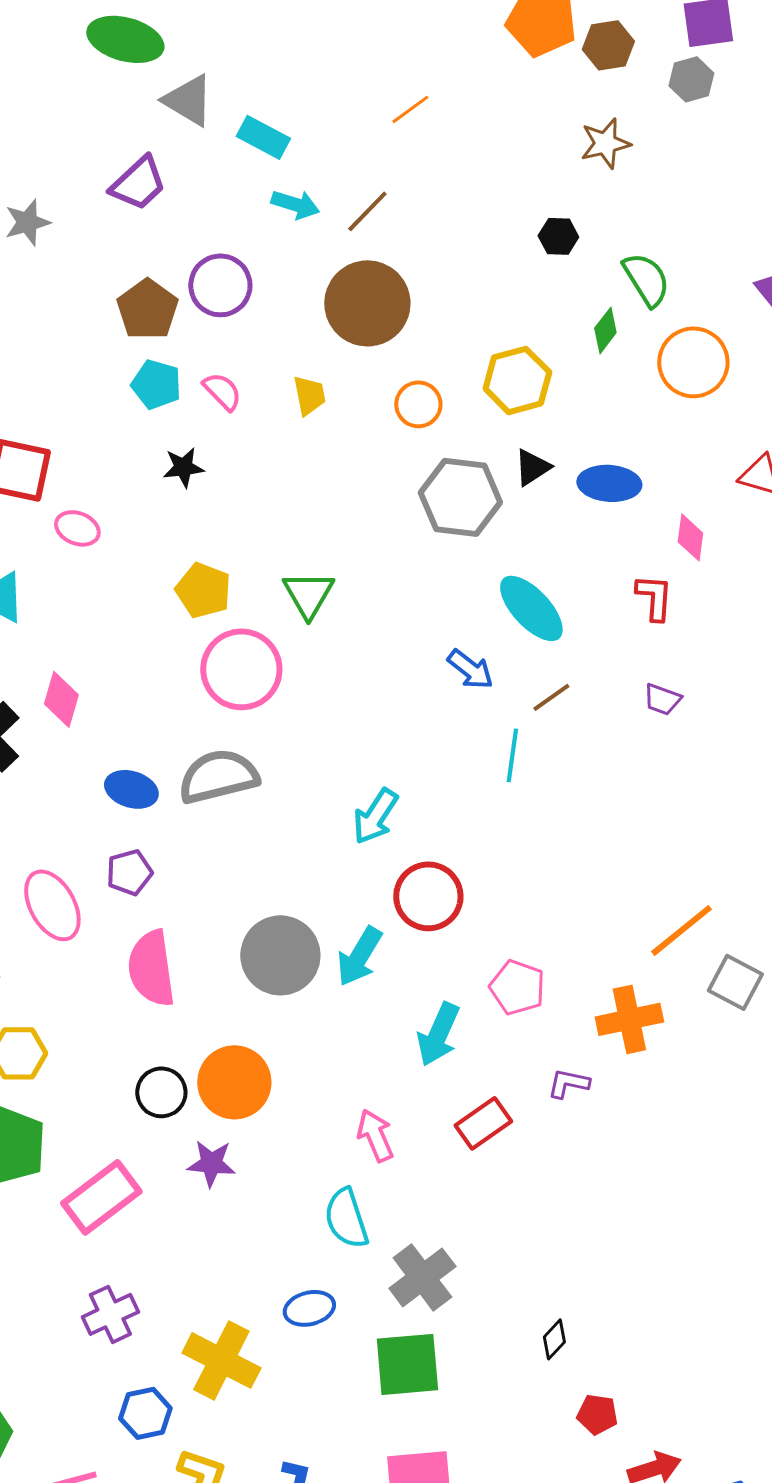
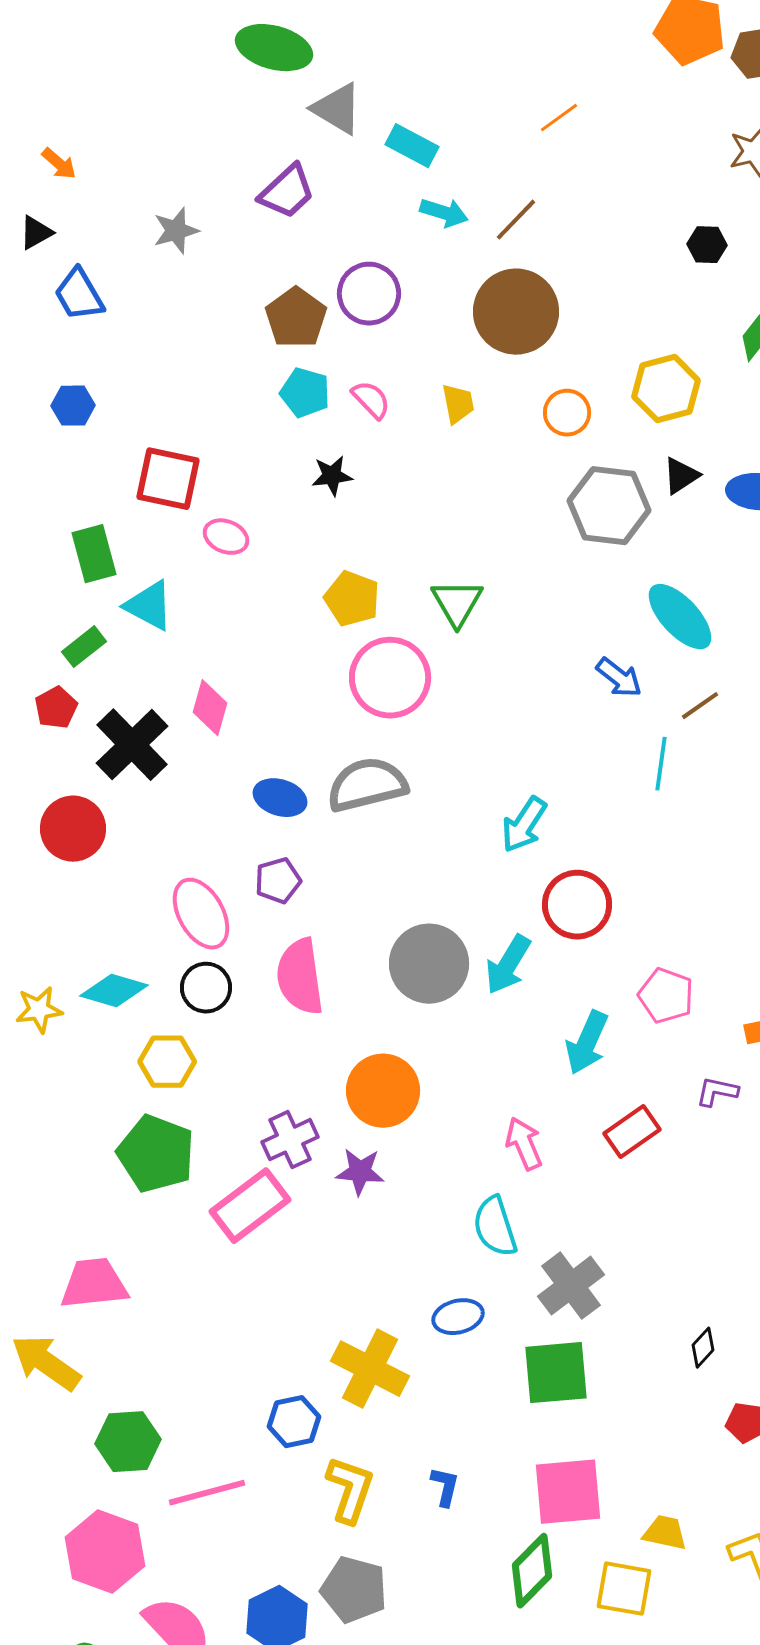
black circle: (161, 1092) -> (206, 988), moved
purple cross: (110, 1314) -> (290, 1140), moved

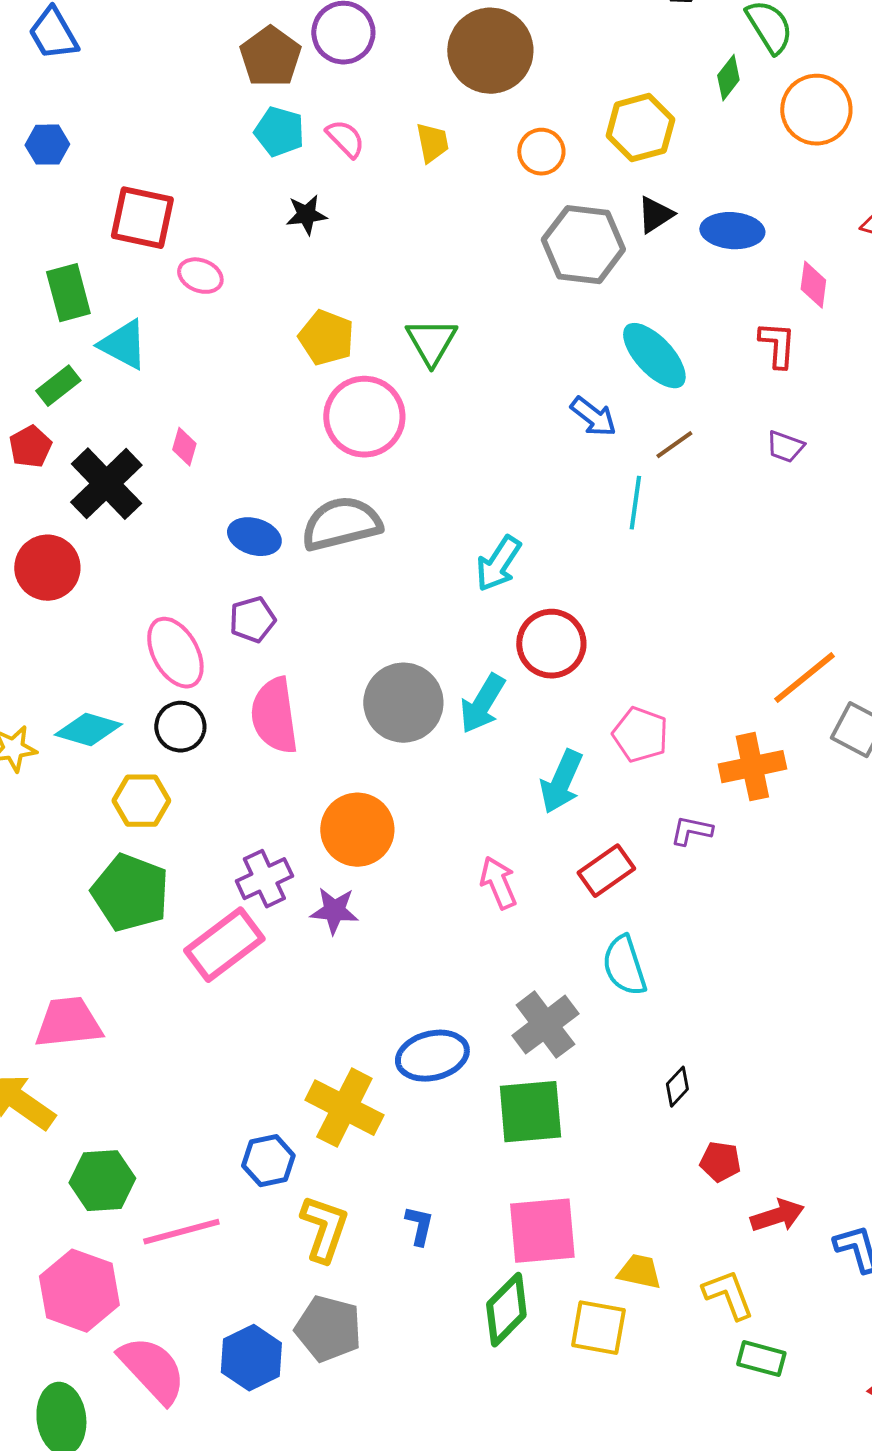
pink diamond: (210, 708) -> (184, 447), size x0.7
cyan semicircle: (495, 1227) -> (624, 966), moved
blue ellipse: (458, 1317) -> (432, 1056), size x1.4

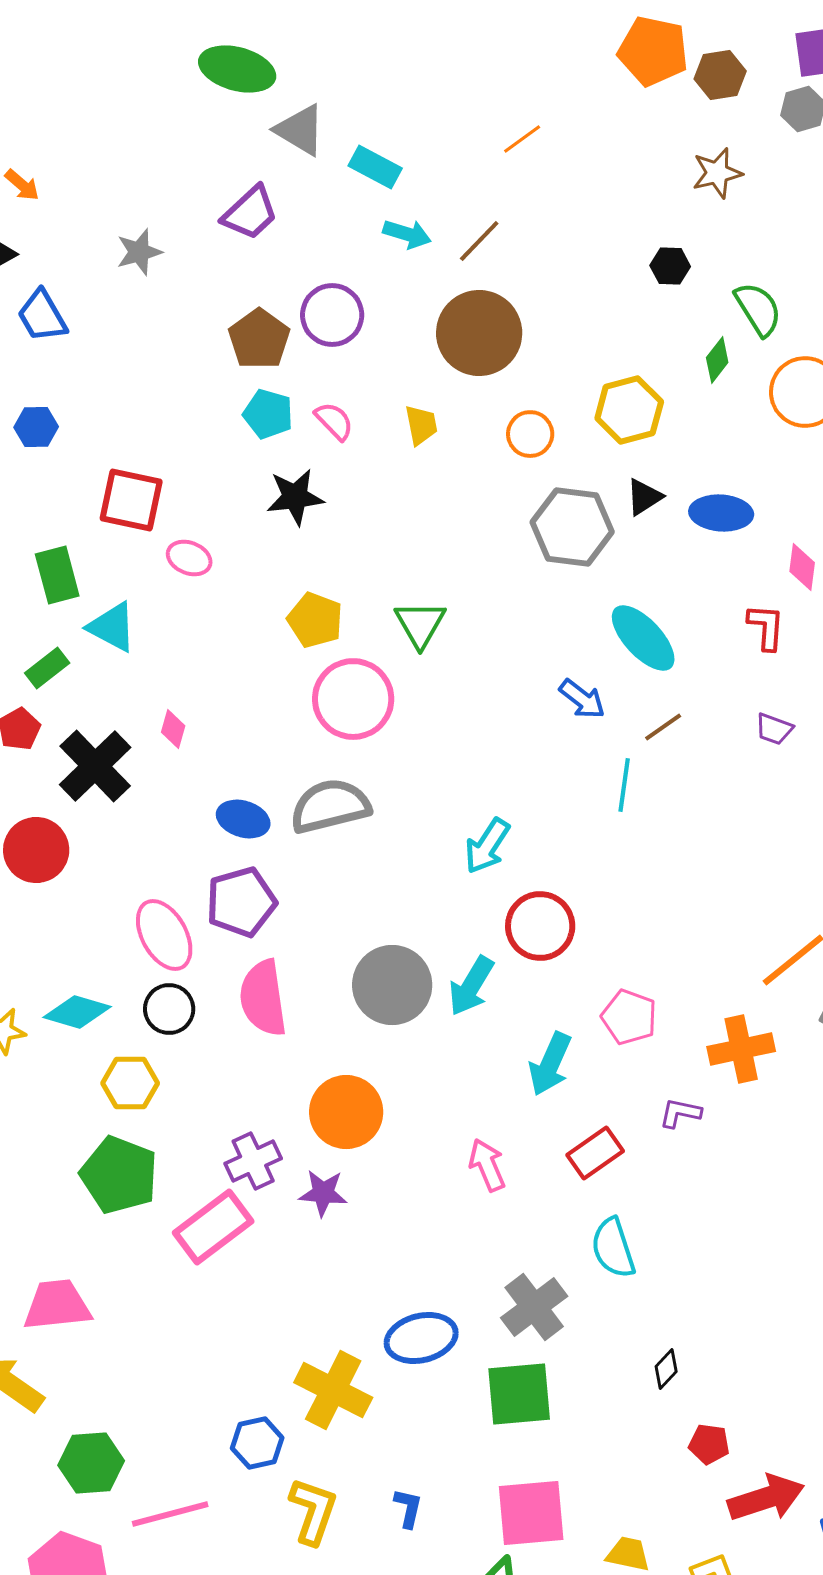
black star: (306, 215) -> (295, 497), size x1.4
purple pentagon: (252, 620) -> (241, 902), size x1.5
red arrow: (777, 1216) -> (766, 1498), size x1.4

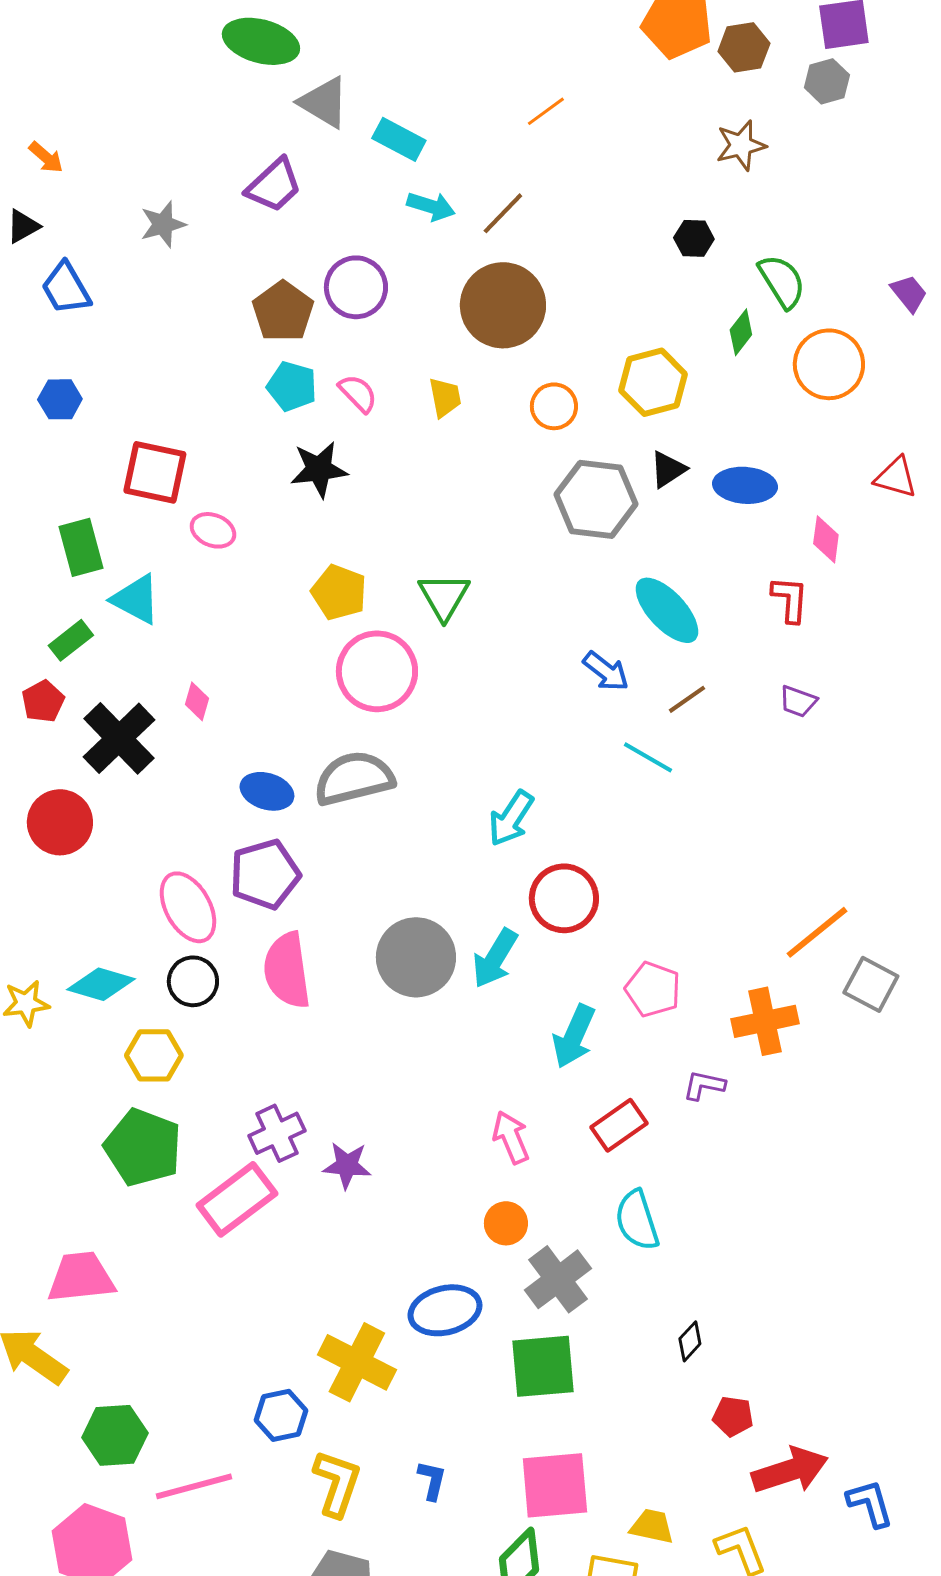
cyan line: (624, 785) -> (648, 757), turned -68
orange circle: (346, 1112) -> (506, 1223), moved, size x0.6

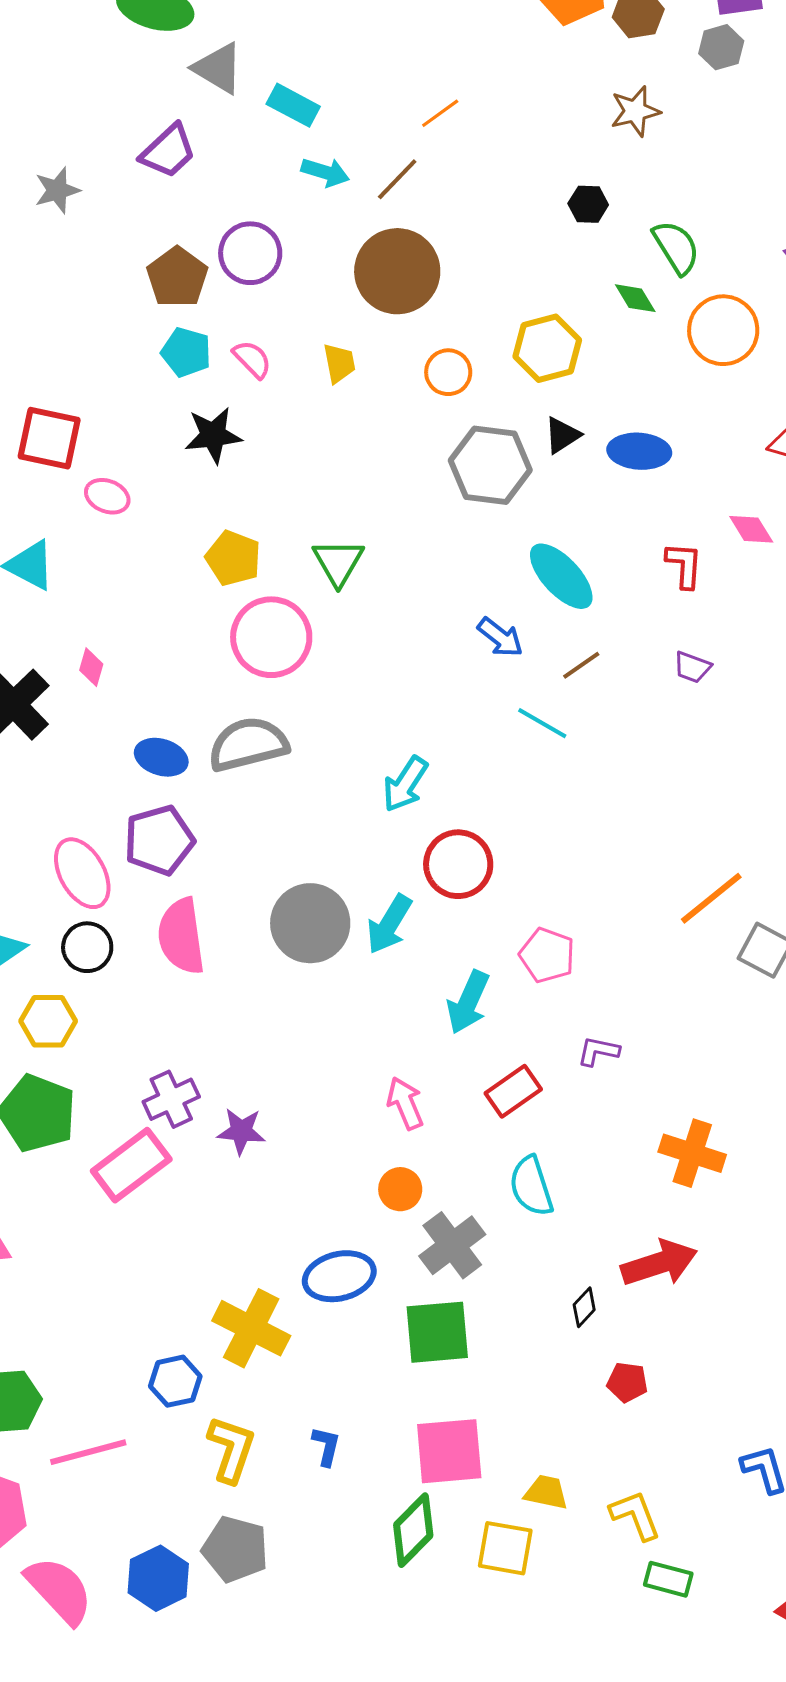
orange line: (546, 111) -> (440, 113), moved
green diamond: (741, 332) -> (635, 298), turned -69
pink diamond: (826, 539) -> (751, 529), moved, turned -39
orange cross: (765, 1021) -> (692, 1153), moved, turned 30
red arrow: (790, 1470) -> (659, 1263), moved

